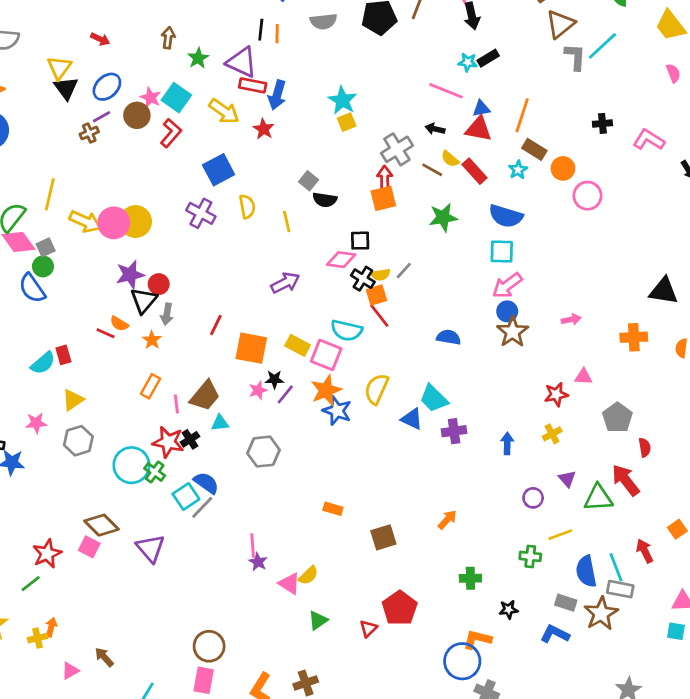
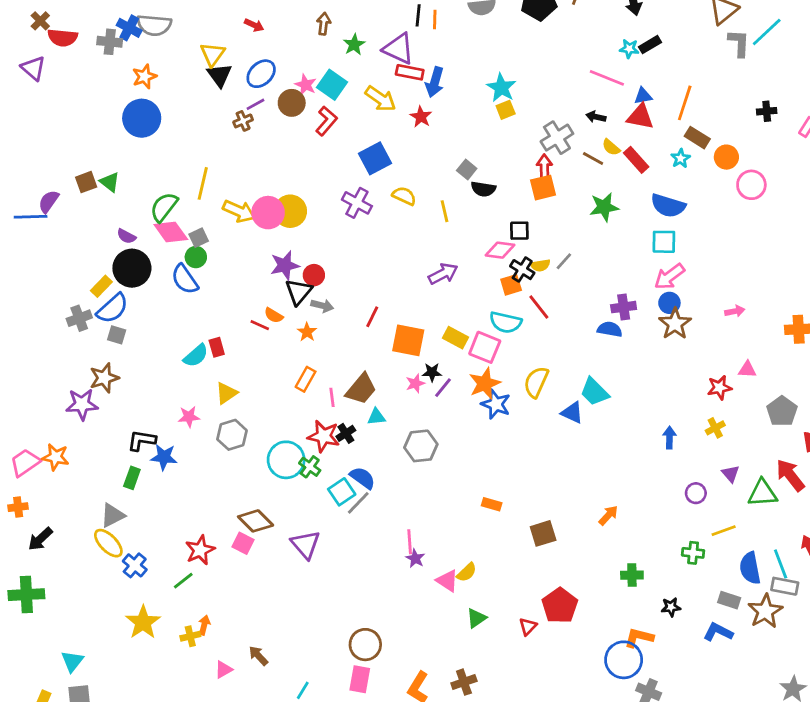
yellow semicircle: (247, 207) -> (404, 196), turned -55
orange square: (376, 295) -> (511, 285), moved
gray arrow: (167, 314) -> (322, 306), turned -85
purple cross: (454, 431) -> (624, 307), moved

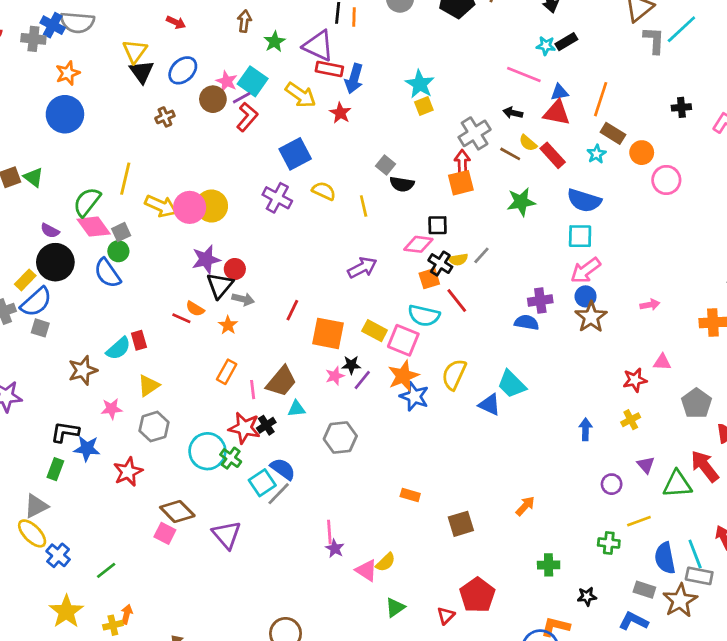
purple line: (256, 104) -> (242, 98), moved
brown star: (104, 378) -> (83, 370), moved
red star: (200, 550) -> (128, 472), moved

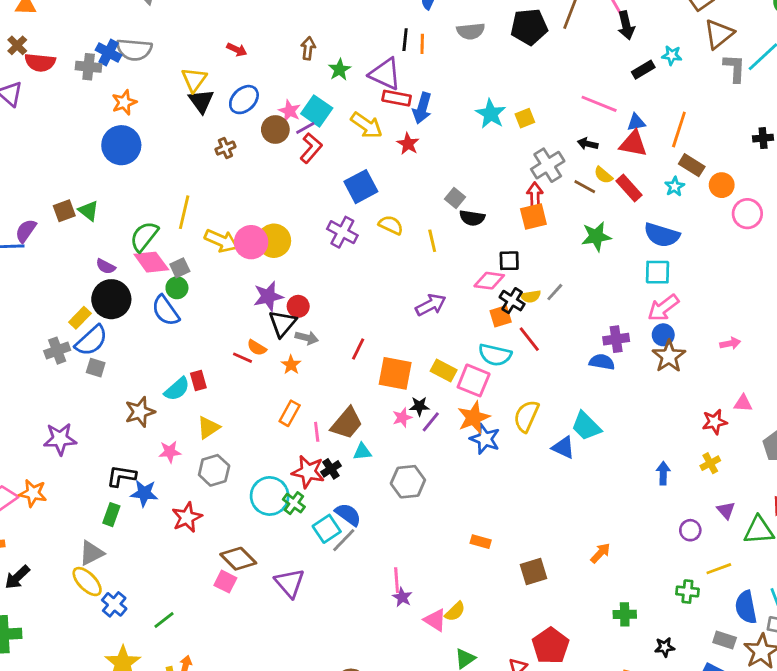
cyan star: (546, 46) -> (672, 55), moved
yellow square: (424, 106) -> (525, 118), moved

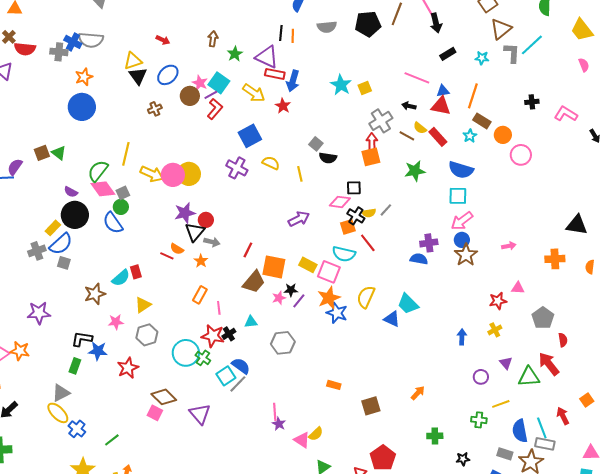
cyan star: (672, 55) -> (482, 58), moved
yellow triangle: (194, 80) -> (133, 61), turned 36
brown trapezoid: (347, 423) -> (254, 282), moved

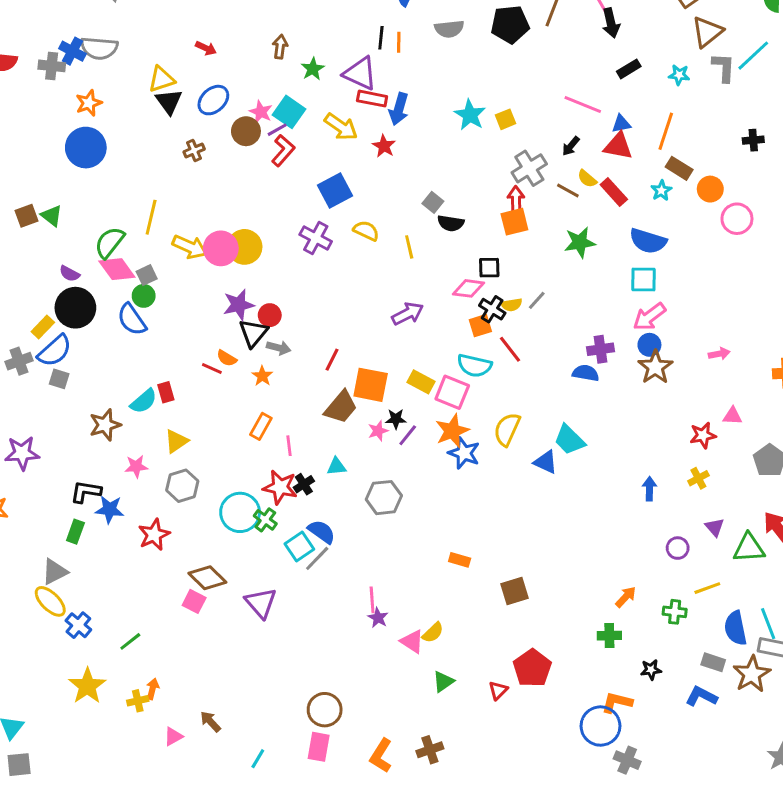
black arrow: (409, 106) -> (571, 146), turned -64
orange arrow: (418, 393) -> (626, 597), moved

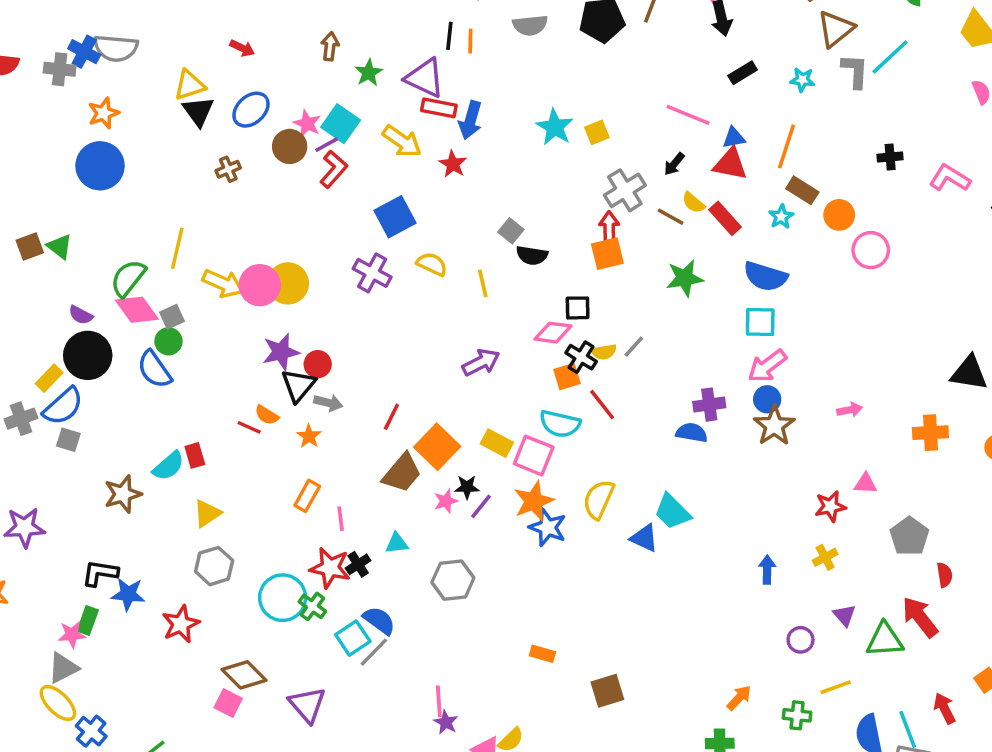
orange square: (371, 385) -> (437, 447), turned 33
pink star: (136, 466) -> (72, 635), moved

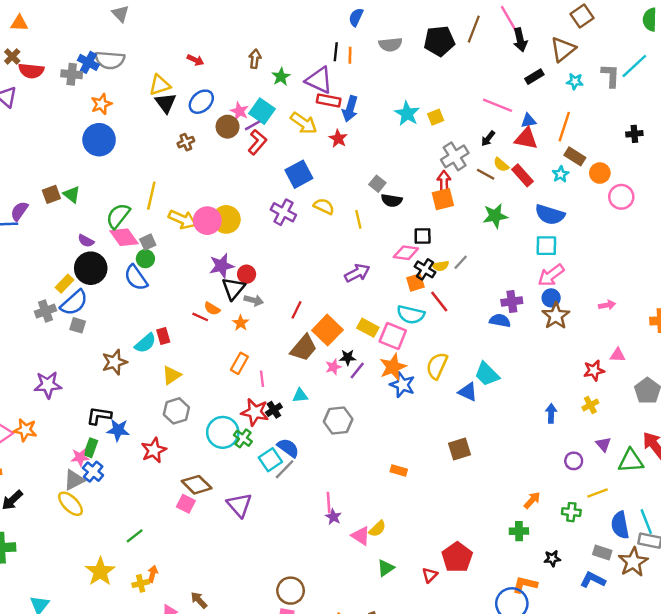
brown triangle: (836, 29) -> (563, 49), moved
brown square: (607, 691) -> (459, 449), moved
blue cross: (91, 731) -> (93, 472), moved

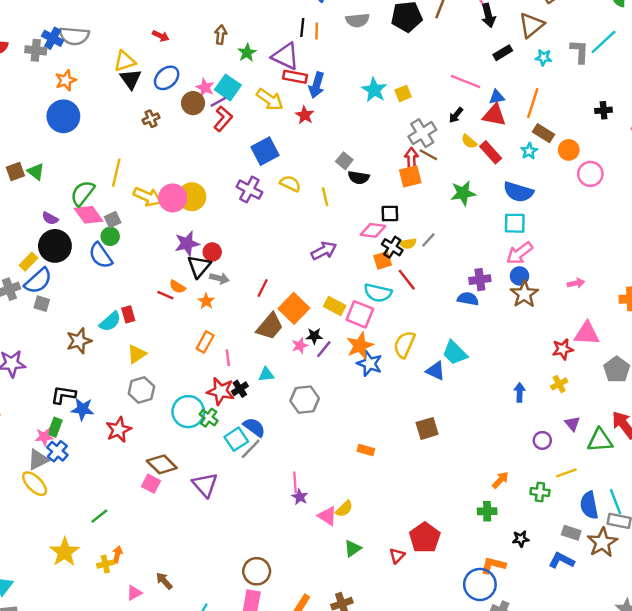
brown line: (486, 174) -> (428, 155), moved
pink triangle: (618, 355) -> (587, 334), size x1.6

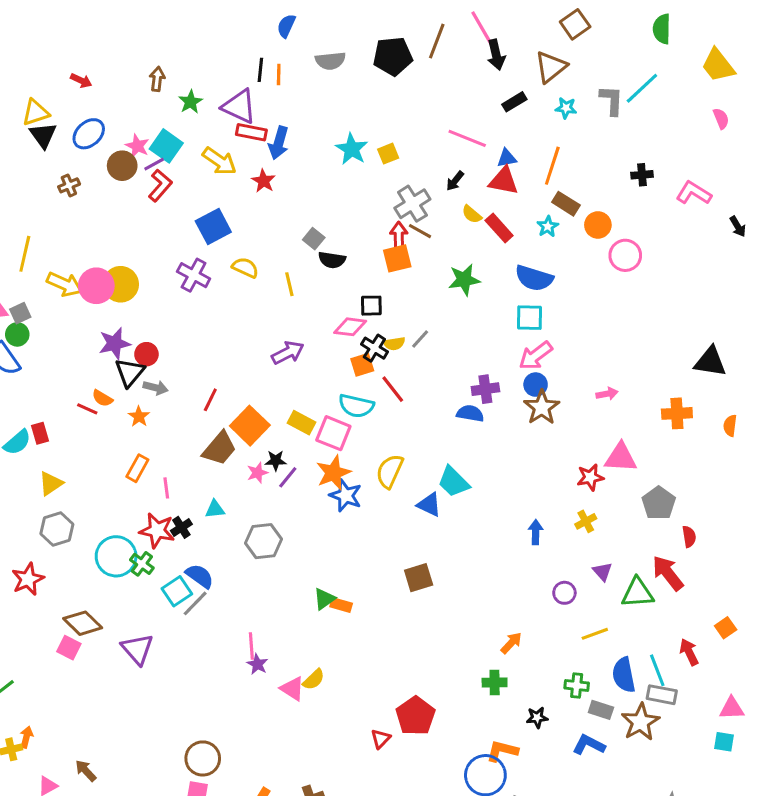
green cross: (540, 492) -> (577, 686), moved
green triangle: (353, 548) -> (324, 599), moved

